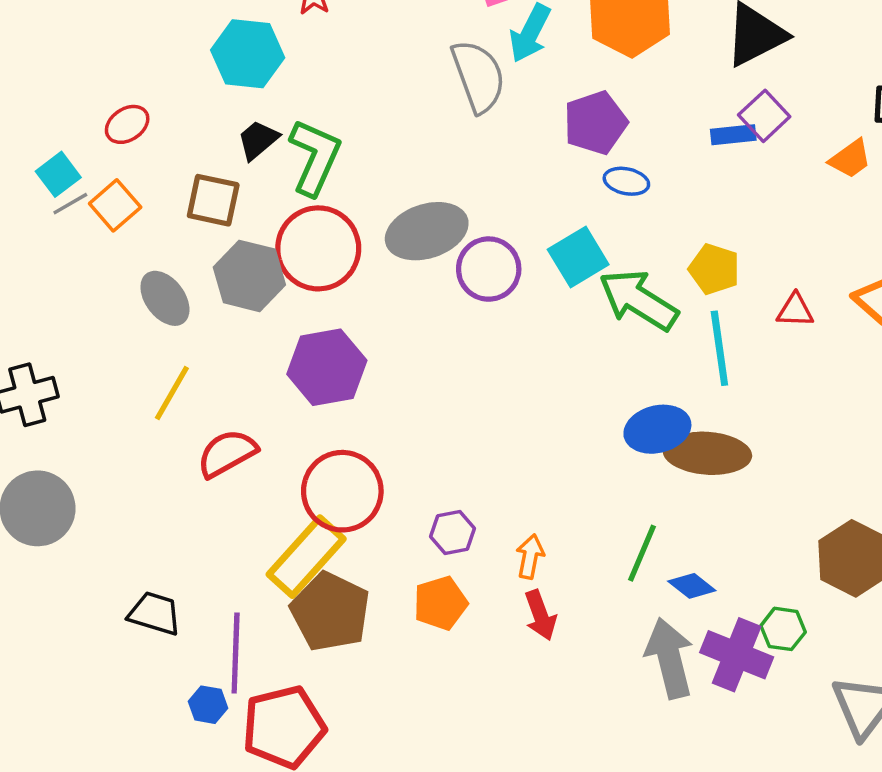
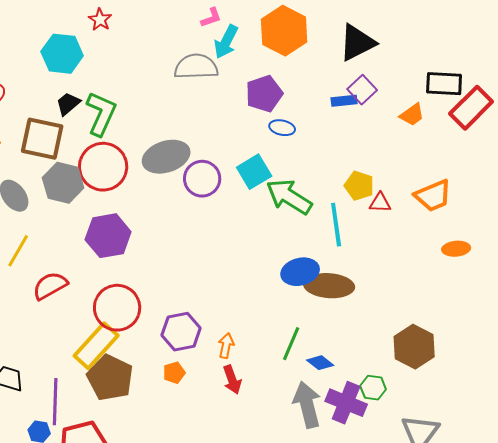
gray semicircle: (478, 76) -> (196, 67), turned -72
brown square: (213, 200) -> (42, 139), size x1.4
yellow pentagon: (714, 269) -> (359, 186), moved
purple hexagon: (453, 532) -> (181, 332), size x1.5
orange pentagon: (440, 603) -> (174, 373), size x0.7

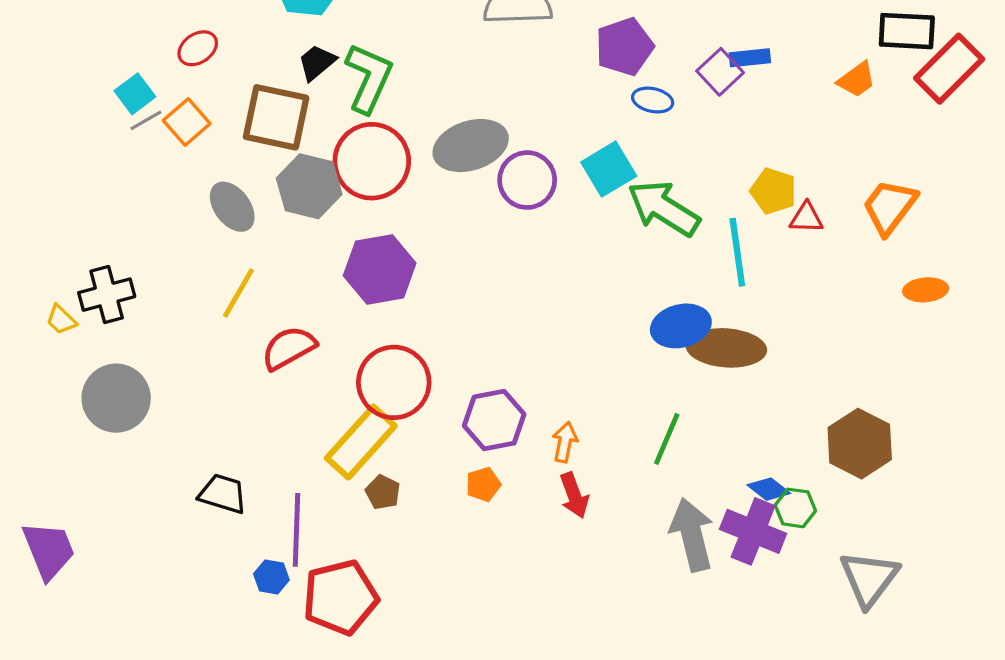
purple square: (362, 90) -> (720, 72), moved
orange trapezoid: (433, 196) -> (890, 207), turned 150
blue diamond: (320, 363) -> (769, 489), moved
brown pentagon: (110, 378) -> (383, 492), size x0.5

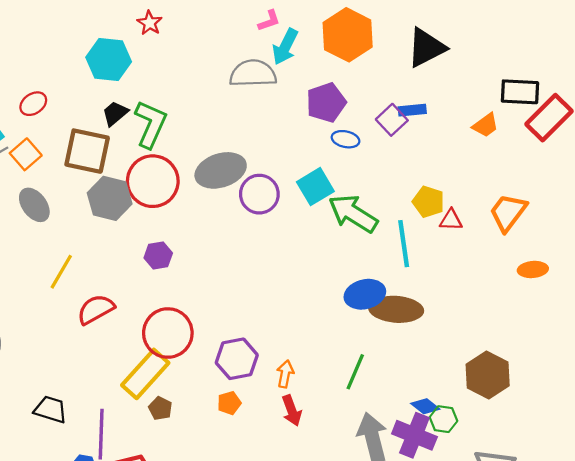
gray ellipse: (232, 207) -> (34, 205), moved
purple hexagon: (380, 269) -> (158, 255), size x0.6

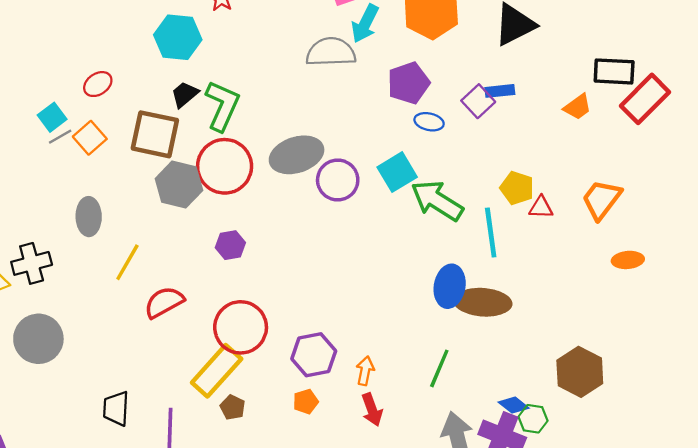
gray ellipse: (34, 205) -> (89, 217), moved, turned 36
blue ellipse: (365, 294) -> (450, 286), turned -66
black trapezoid: (50, 409) -> (116, 408), turned -104

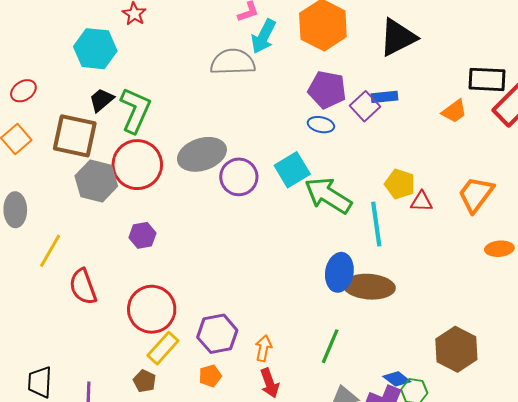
purple pentagon: (408, 83) -> (327, 90), moved, turned 30
red semicircle: (164, 302) -> (83, 287), turned -81
yellow rectangle: (217, 371) -> (163, 348), moved, size x0.7

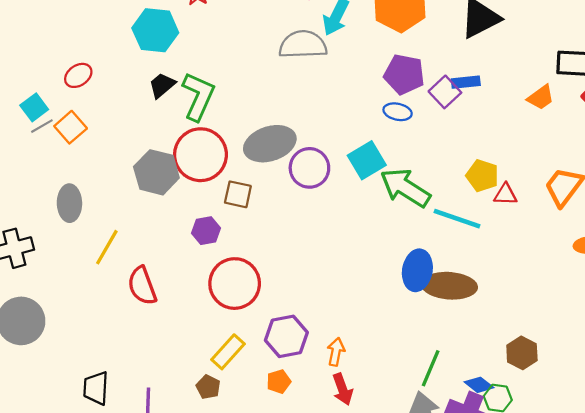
brown square: (75, 136) -> (238, 194), moved, size x0.6
cyan line: (376, 224) -> (457, 219), turned -63
red circle: (152, 309) -> (235, 284), moved
green line: (330, 346) -> (431, 368), moved
brown hexagon: (456, 349) -> (522, 353), moved, size x0.7

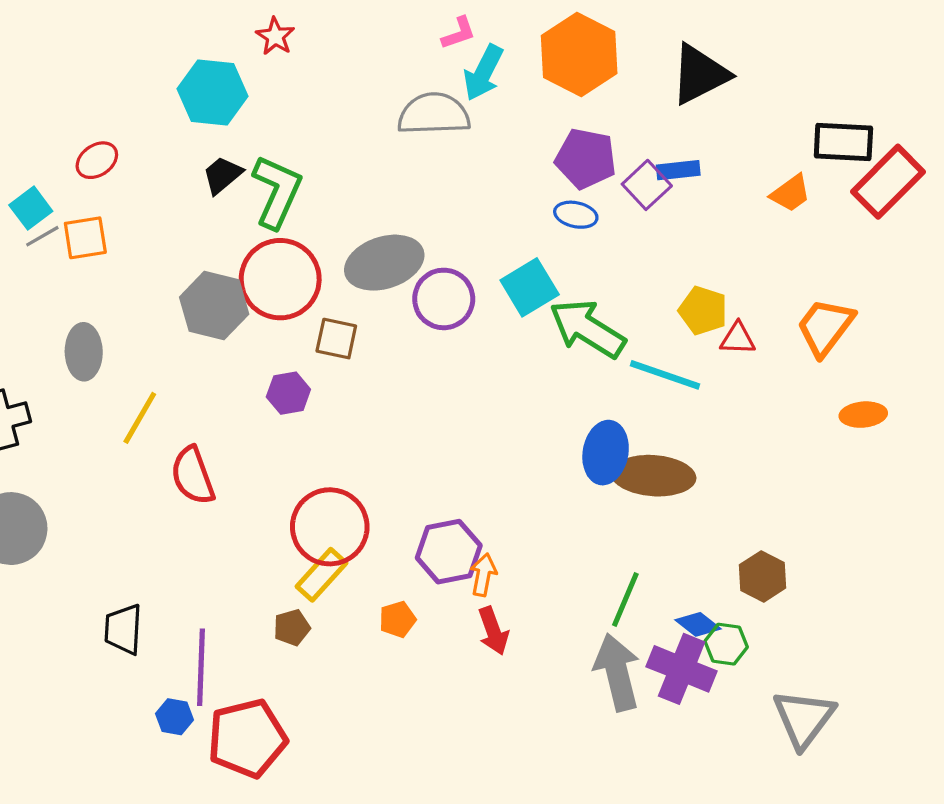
orange square: (71, 127) -> (85, 238), turned 32
red circle: (235, 284) -> (330, 527), moved
purple hexagon: (286, 336) -> (449, 552), moved
brown pentagon: (208, 387) -> (292, 628), turned 30

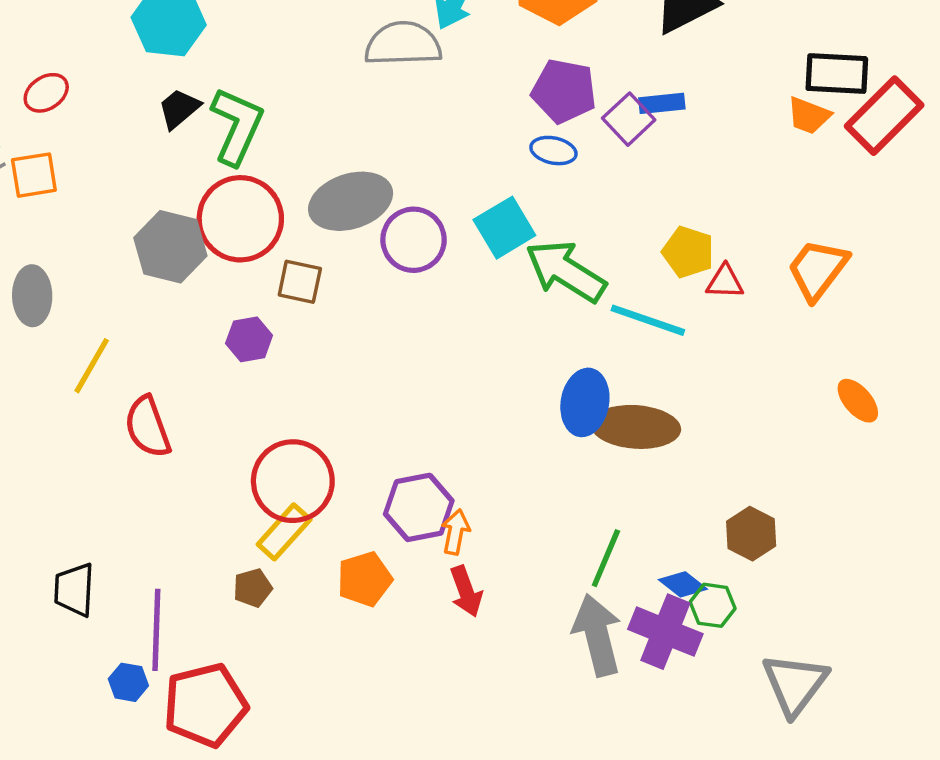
orange trapezoid: (791, 193) -> (809, 116), moved, turned 57
orange ellipse: (863, 415) -> (858, 401), moved, turned 54
orange pentagon: (397, 619) -> (365, 579), size x1.4

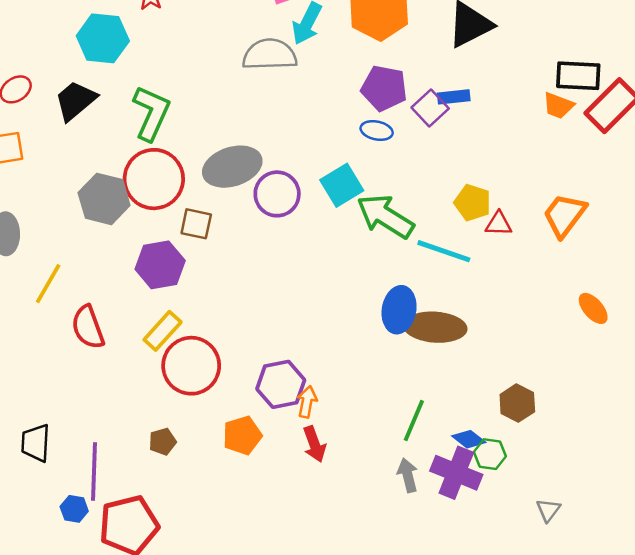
black trapezoid: (179, 109) -> (75, 101), moved, size x1.4
purple hexagon: (249, 339) -> (160, 265), size x1.5
yellow rectangle: (284, 532) -> (163, 331), moved
gray arrow: (597, 635) -> (408, 475), size x0.6
gray triangle: (795, 684) -> (548, 510), size x0.5

